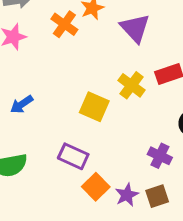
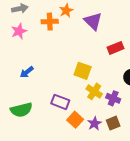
orange cross: (64, 24) -> (50, 22), turned -35
yellow cross: (131, 85) -> (94, 91), moved
yellow square: (94, 107) -> (83, 71), moved

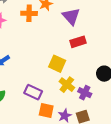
red rectangle: (116, 48) -> (78, 42), moved
orange square: (75, 120) -> (46, 110), turned -35

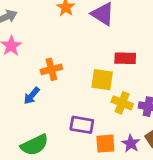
orange cross: (29, 13) -> (51, 69), moved
red rectangle: (78, 42) -> (125, 58), moved, turned 35

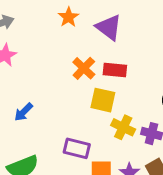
red rectangle: (125, 58) -> (115, 70), moved
orange cross: (51, 69) -> (84, 68), moved, turned -36

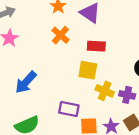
orange cross: (84, 68) -> (60, 35), moved
blue arrow: (24, 112) -> (26, 82), size x1.5

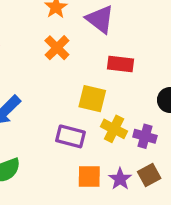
red rectangle: (96, 46) -> (121, 64), moved
purple rectangle: (69, 109) -> (70, 136), moved

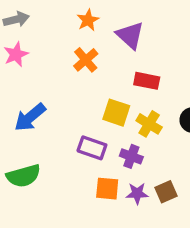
yellow cross: (114, 129) -> (149, 124), moved
purple cross: (145, 136) -> (131, 156), moved
purple star: (120, 179) -> (137, 193), turned 30

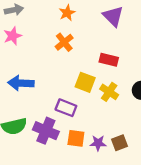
purple triangle: (130, 35) -> (113, 16), moved
blue arrow: (30, 117) -> (21, 83), turned 40
purple cross: (131, 156) -> (46, 131), moved, size x1.5

